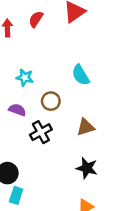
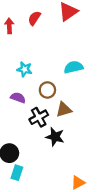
cyan semicircle: (81, 75) -> (74, 67), turned 108
brown triangle: (86, 127) -> (64, 110), moved
black star: (87, 168) -> (55, 137), moved

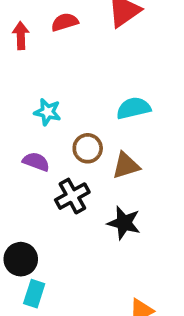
red semicircle: (34, 18) -> (65, 22), turned 40
brown triangle: (64, 110) -> (126, 165), moved
black star: (55, 137) -> (124, 223), moved

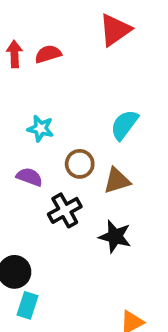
red semicircle: (65, 22) -> (48, 54), moved
cyan semicircle: (134, 108) -> (124, 125), turned -40

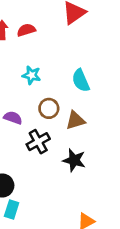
cyan semicircle: (124, 125) -> (81, 81), turned -60
cyan star: (41, 128) -> (32, 75), moved

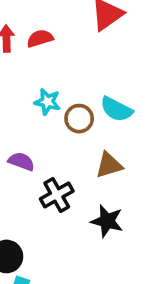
cyan semicircle: (81, 81) -> (116, 109), turned -40
brown circle: (49, 108) -> (79, 119), moved

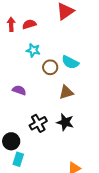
cyan star: (47, 102) -> (33, 50), moved
black cross: (57, 195) -> (38, 123), moved

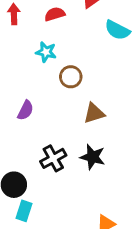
red semicircle: (29, 24) -> (55, 14), moved
cyan semicircle: (70, 62) -> (117, 30), moved
purple semicircle: (19, 90) -> (26, 110), turned 96

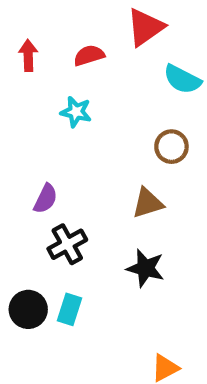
brown circle: (71, 77) -> (171, 147), moved
black cross: (53, 158) -> (67, 244), moved
cyan rectangle: (24, 211) -> (69, 309), moved

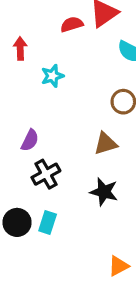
red arrow: (28, 55) -> (20, 49), moved
red semicircle: (89, 55) -> (72, 24), moved
cyan star: (76, 112) -> (52, 76), turned -30

